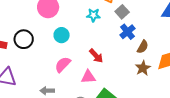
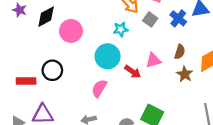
blue cross: (128, 32) -> (178, 18), moved
cyan circle: (62, 35) -> (108, 56), moved, size x1.5
pink triangle: (88, 77) -> (153, 60), moved

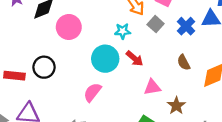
brown semicircle: (180, 52) -> (184, 62), turned 128
pink triangle: (153, 60) -> (152, 87), moved
red arrow: (133, 72) -> (135, 58), moved
brown star: (185, 74) -> (176, 106), moved

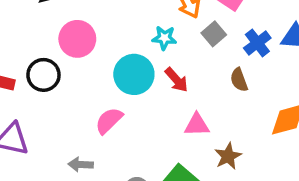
pink circle: (69, 27) -> (77, 39), moved
brown semicircle: (184, 62) -> (239, 80), moved

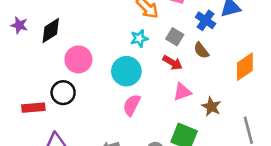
gray square: (214, 34) -> (175, 37), moved
red arrow: (176, 80) -> (172, 63), moved
pink semicircle: (109, 121) -> (132, 105), moved

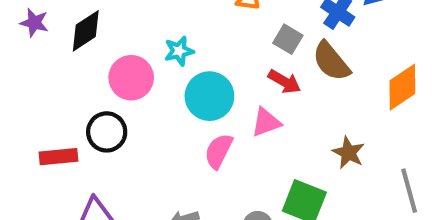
cyan star: (139, 38) -> (179, 51), moved
brown semicircle: (201, 50) -> (331, 61), size x1.5
pink triangle: (182, 92) -> (266, 122), moved

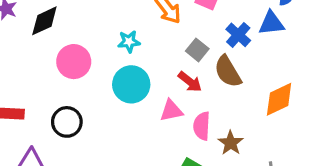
cyan star: (179, 51) -> (129, 42), moved
black circle: (107, 132) -> (67, 122), moved
pink semicircle: (219, 151) -> (202, 126), moved, turned -32

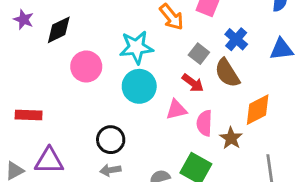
blue triangle: (271, 23) -> (281, 49), moved
cyan star: (129, 42) -> (136, 47), size x1.6
orange diamond: (279, 99) -> (258, 110), moved
black circle: (67, 122) -> (111, 140), moved

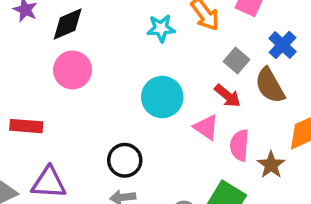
cyan star: (136, 47) -> (161, 28), moved, size x0.7
pink circle: (86, 67) -> (72, 70), moved
pink triangle: (176, 110) -> (206, 127), turned 45

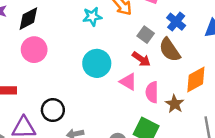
black circle: (125, 160) -> (53, 110), moved

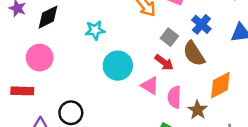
cyan star: (92, 17) -> (95, 30), moved
pink circle: (34, 50) -> (40, 58), moved

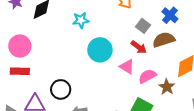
brown semicircle: (194, 54) -> (164, 40), turned 105
pink circle: (40, 58) -> (20, 46), moved
pink semicircle: (174, 97) -> (147, 76), turned 60

